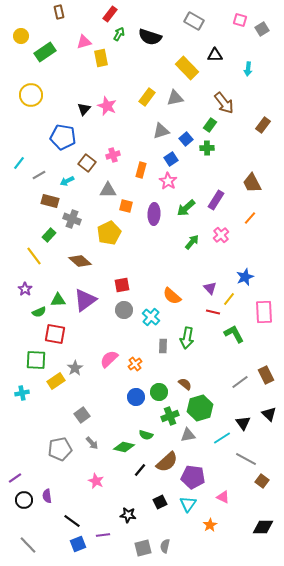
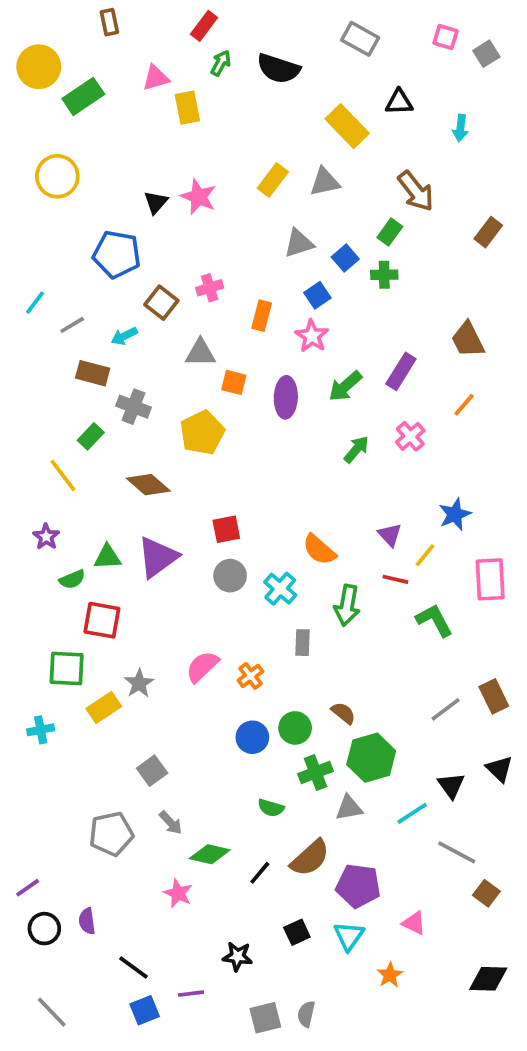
yellow circle: (21, 36) -> (39, 67), size x1.5
green arrow: (187, 338) -> (347, 605), moved
green diamond: (124, 447) -> (210, 854), moved

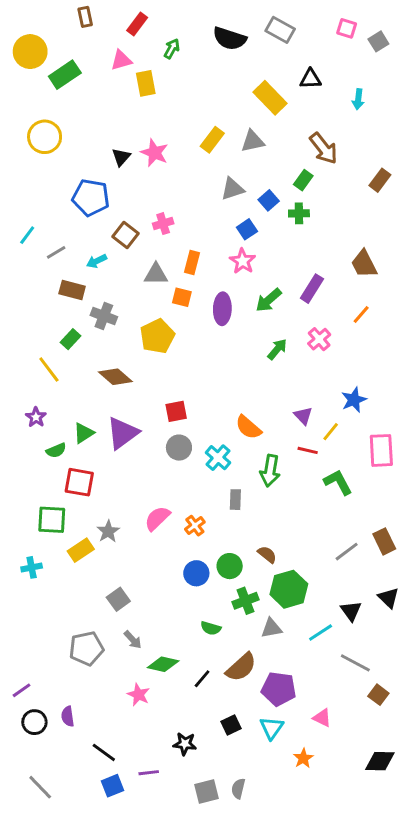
red rectangle: (204, 26) -> (137, 24), moved
black semicircle: (278, 69) -> (230, 39), moved
orange rectangle: (262, 316) -> (192, 263), moved
green triangle: (107, 557) -> (84, 433), turned -30

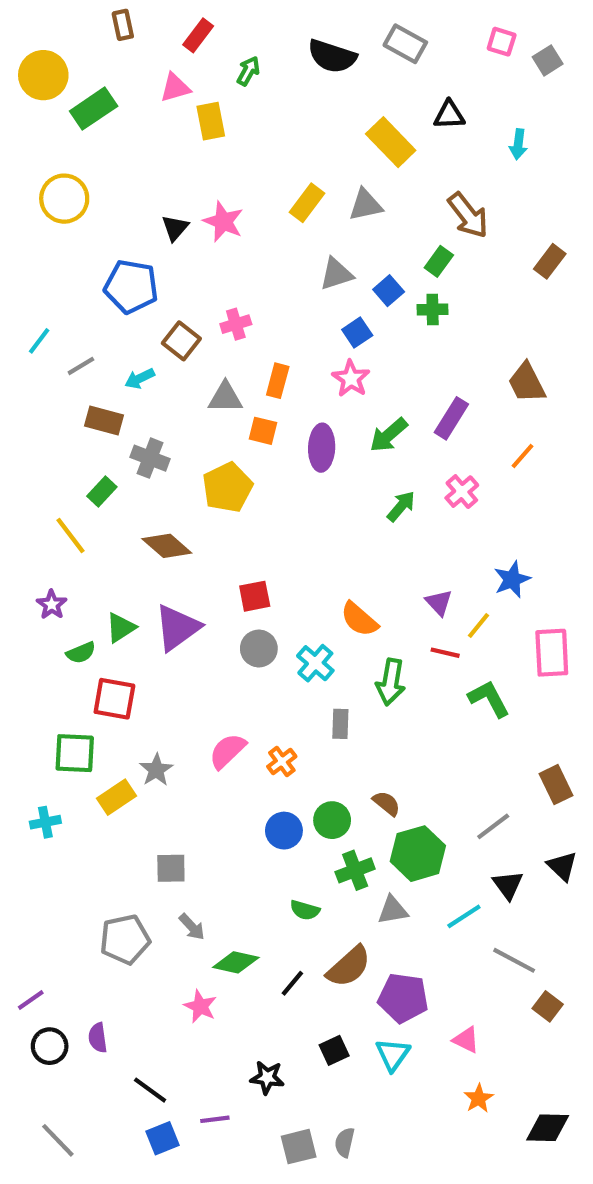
gray line: (347, 552) -> (493, 826), moved
gray square: (118, 599) -> (171, 868), turned 35
orange star: (303, 758) -> (479, 1098), moved
black diamond: (380, 761) -> (548, 1128), moved

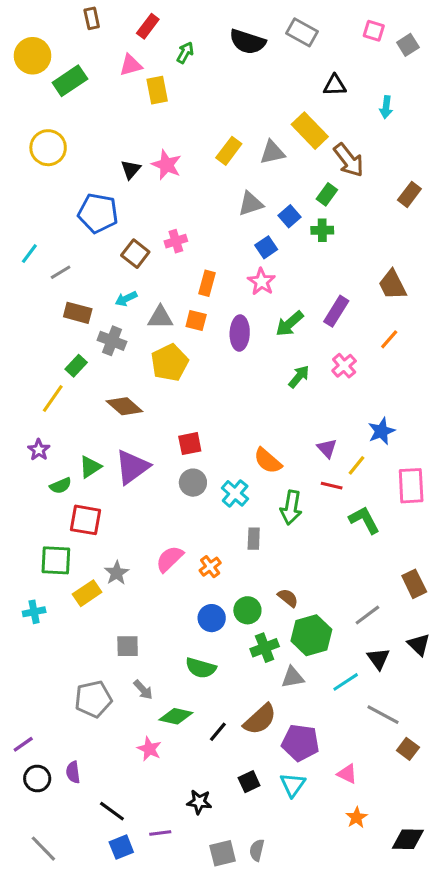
yellow rectangle: (391, 142) -> (310, 131), moved
cyan arrow: (140, 379) -> (126, 299), moved
gray triangle: (225, 397) -> (160, 317), moved
yellow line: (70, 535) -> (53, 398), turned 72
green semicircle: (305, 910) -> (201, 668), moved, size x1.4

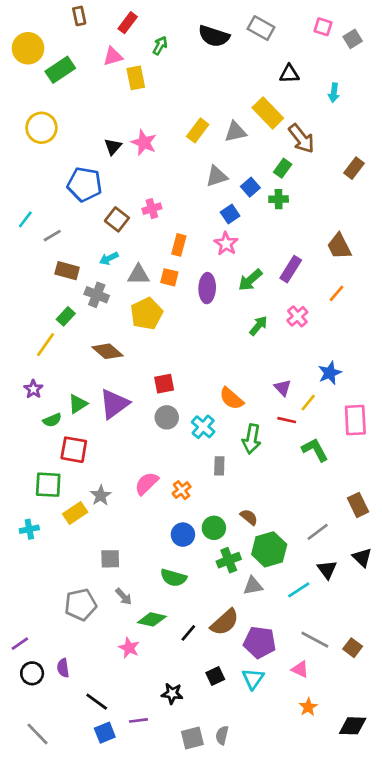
gray line: (383, 715) -> (315, 640), moved

